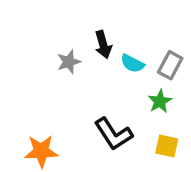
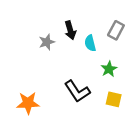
cyan semicircle: (132, 64) -> (90, 43), turned 49
gray rectangle: (170, 65) -> (116, 30), moved

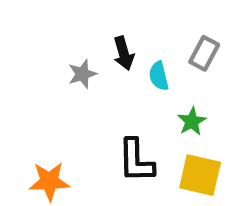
black L-shape: (77, 91) -> (136, 161), turned 32
yellow square: (114, 99) -> (200, 175), size x1.5

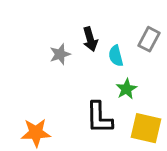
green star: (192, 121) -> (126, 89), moved

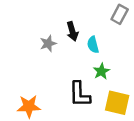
gray rectangle: (149, 39) -> (120, 14), moved

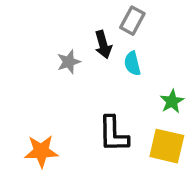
gray rectangle: (120, 14) -> (132, 21), moved
green star: (101, 71) -> (172, 101), moved

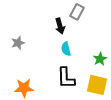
gray star: (69, 62) -> (18, 43), moved
cyan semicircle: (132, 64) -> (66, 49), moved

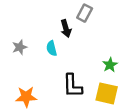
cyan semicircle: (66, 49) -> (52, 48), moved

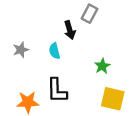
green star: (110, 65) -> (102, 66), moved
black L-shape: (72, 86) -> (57, 91), moved

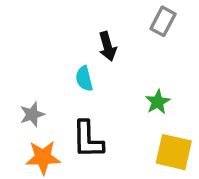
gray rectangle: (89, 14) -> (163, 21), moved
gray star: (21, 50) -> (32, 114), moved

